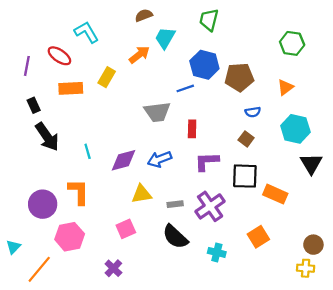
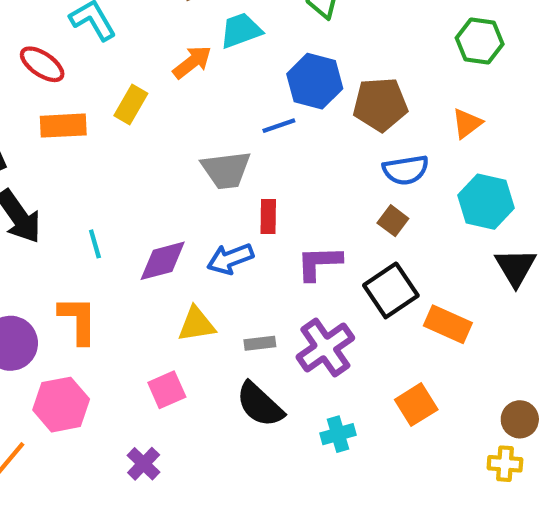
cyan trapezoid: (165, 38) -> (241, 30), turned 40
blue semicircle: (253, 112) -> (406, 170), size x1.5
red rectangle: (192, 129) -> (268, 216), moved
black square: (245, 176) -> (391, 290), turned -36
cyan cross: (217, 252) -> (338, 434), turned -30

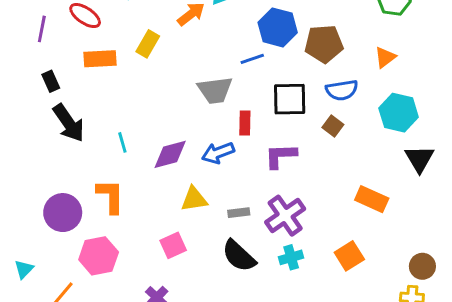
black square: (391, 290) -> (290, 99), moved, turned 33
cyan cross: (338, 434) -> (291, 257), moved

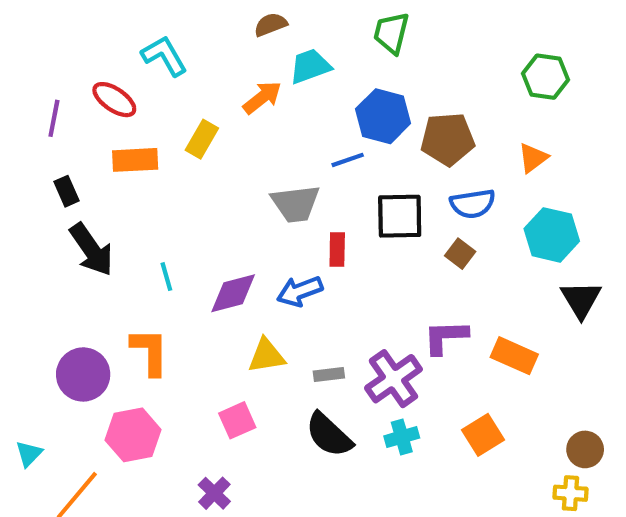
purple L-shape: (281, 156) -> (446, 337), moved

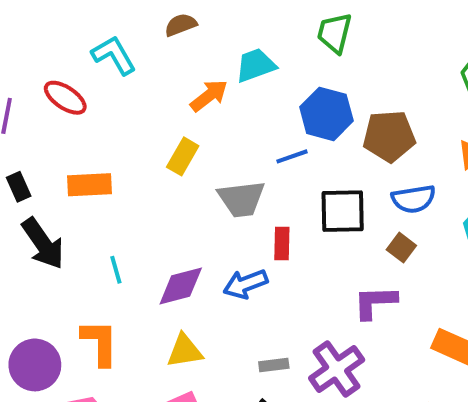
brown semicircle: (271, 25) -> (181, 25), moved
yellow rectangle: (202, 139) -> (183, 156), moved
orange rectangle: (135, 160) -> (90, 185), moved
purple L-shape: (446, 337) -> (375, 302), moved
yellow triangle: (266, 356) -> (185, 351), moved

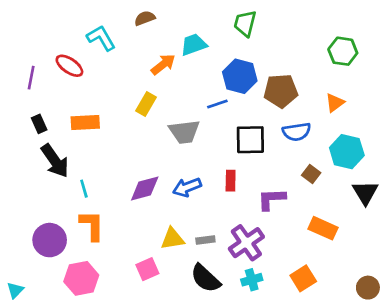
red rectangle: (282, 243) -> (231, 181), moved
brown square: (401, 248) -> (311, 174), moved
cyan line: (116, 270) -> (84, 189), moved
yellow triangle: (185, 351) -> (172, 239), moved

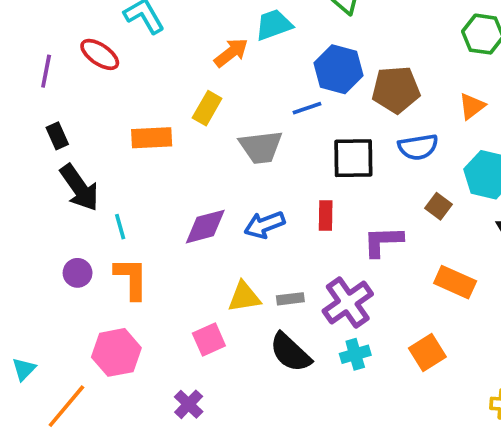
orange rectangle: (85, 123) -> (152, 138), moved
purple circle: (50, 240) -> (78, 273), moved, size x0.6

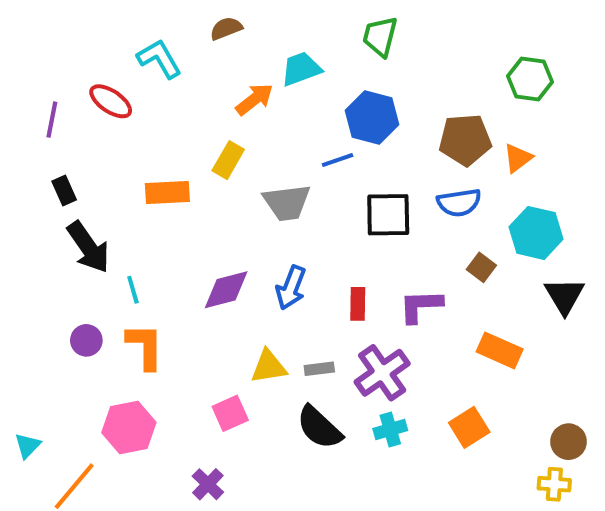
brown pentagon: (396, 90) -> (465, 140), moved
red rectangle: (326, 215) -> (358, 304), moved
blue arrow: (264, 225) -> (291, 288), turned -48

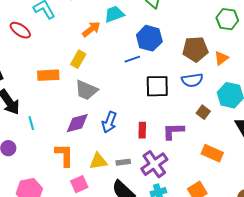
gray trapezoid: (287, 203) -> (86, 90), moved, turned 30
orange L-shape: (145, 346) -> (64, 155), moved

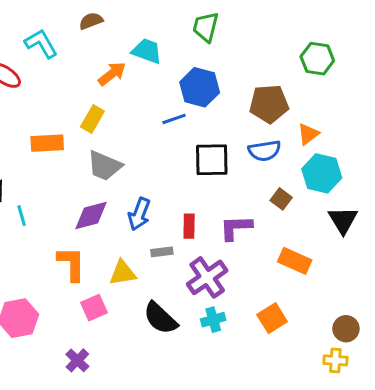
cyan trapezoid: (114, 14) -> (147, 51), turned 40
orange triangle: (221, 58) -> (308, 134), moved
gray rectangle: (123, 162) -> (162, 252), moved

